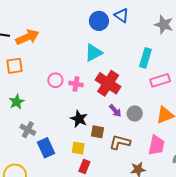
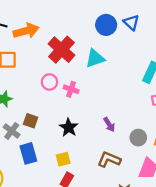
red cross: (108, 83) -> (62, 50), moved
gray circle: (135, 113) -> (138, 138), moved
brown square: (98, 132) -> (31, 121), moved
yellow square: (78, 148) -> (63, 159), turned -32

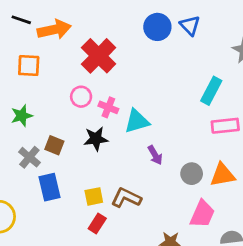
cyan triangle: (95, 58) -> (137, 121), moved
black star: (69, 127) -> (96, 139), moved, turned 30
brown L-shape: (109, 160) -> (126, 198), moved

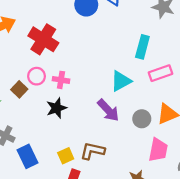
cyan triangle: (137, 121) -> (121, 81), moved
brown square: (54, 145) -> (19, 89), moved, turned 35
purple arrow: (155, 155) -> (108, 110), size x1.5

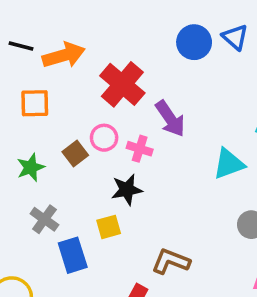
purple arrow: (108, 110) -> (170, 119), moved
yellow square: (66, 156) -> (109, 227), moved

